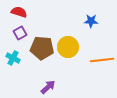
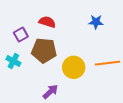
red semicircle: (19, 12) -> (47, 22), moved
yellow circle: (68, 47) -> (74, 67), moved

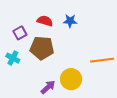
blue star: (96, 22) -> (70, 21), moved
yellow circle: (74, 67) -> (71, 79), moved

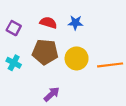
purple square: (20, 33) -> (14, 28), moved, turned -32
yellow circle: (71, 79) -> (77, 58), moved

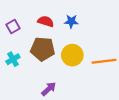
purple square: (14, 28) -> (13, 26), turned 32
cyan cross: (14, 63) -> (13, 59), turned 32

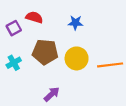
red semicircle: (46, 21) -> (34, 17), moved

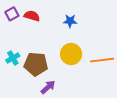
purple square: (14, 28) -> (12, 14), moved
brown pentagon: (45, 52) -> (36, 64), moved

